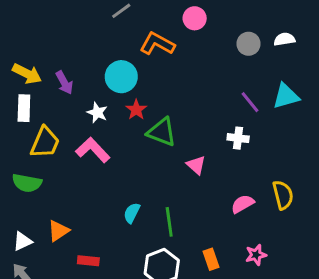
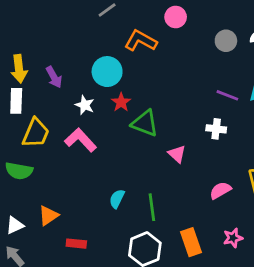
yellow arrow: (27, 74) -> (19, 69), turned 56
purple line: (250, 102) -> (227, 95), turned -30
orange rectangle: (211, 259) -> (191, 242), size x1.4

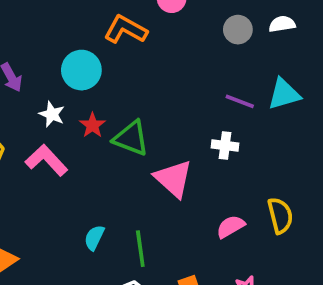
red star: (121, 102) -> (92, 125), moved
pink triangle: (177, 154) -> (173, 179), size x1.6

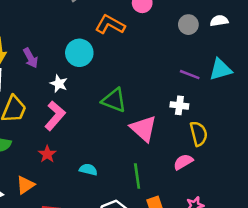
red star: (92, 125) -> (47, 154), moved
pink L-shape: (46, 160) -> (55, 116), turned 84
yellow semicircle: (280, 215) -> (199, 134), moved
cyan semicircle: (94, 238) -> (88, 170), turned 78
green line: (140, 249) -> (137, 176), moved

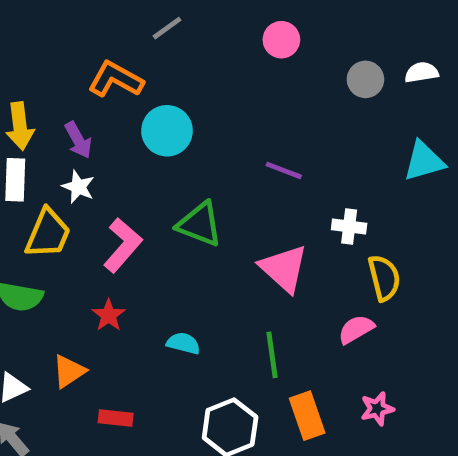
orange L-shape: (110, 25) -> (116, 79), moved
purple line: (190, 75) -> (284, 170), moved
white star: (59, 84) -> (78, 187), moved
green triangle: (114, 100) -> (200, 224), moved

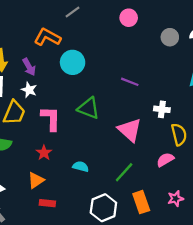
pink L-shape: (123, 245) -> (51, 118), turned -40
green line: (272, 355) -> (124, 172), turned 50
orange triangle: (69, 371) -> (36, 180), moved

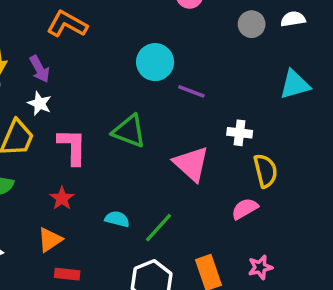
cyan circle: (73, 62) -> (155, 62), moved
green line: (124, 172) -> (158, 228), moved

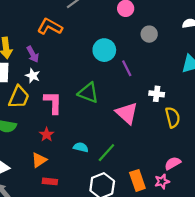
gray circle: (252, 24) -> (149, 34), moved
purple line: (191, 91) -> (127, 68), turned 42
pink semicircle: (245, 209) -> (173, 163), moved
pink star: (260, 267) -> (162, 181), moved

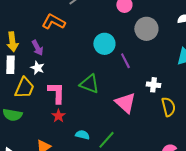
gray circle: (149, 34) -> (146, 29), size x1.5
red star: (47, 134) -> (58, 116), moved

